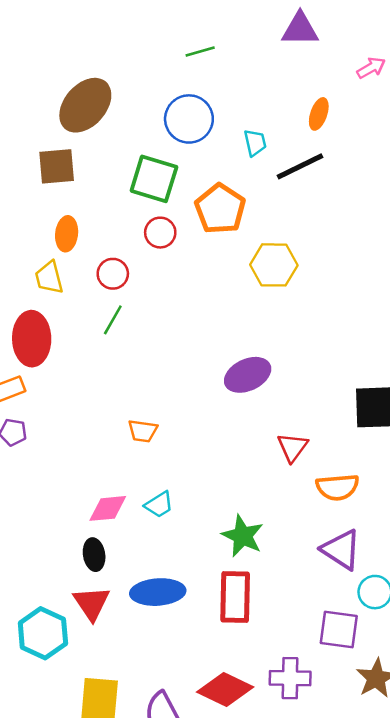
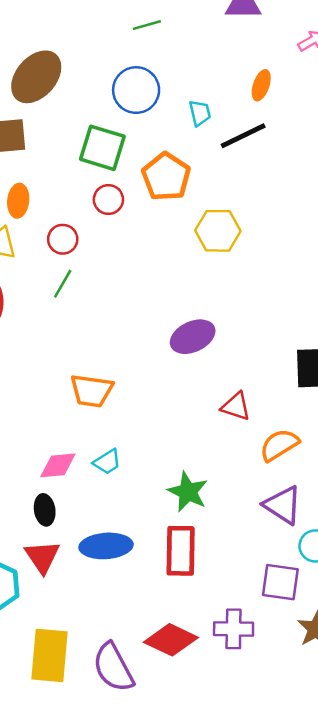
orange trapezoid: (143, 431) -> (92, 391), size x1.5
red triangle: (293, 447) -> (236, 406), turned -48
orange semicircle: (337, 487) -> (279, 445), turned 153

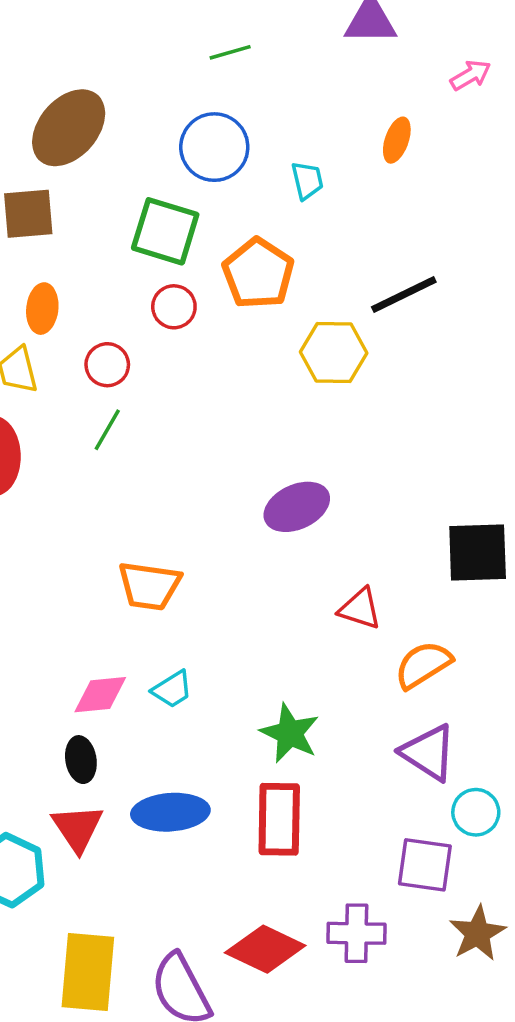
black line: (243, 136) -> (404, 295), moved

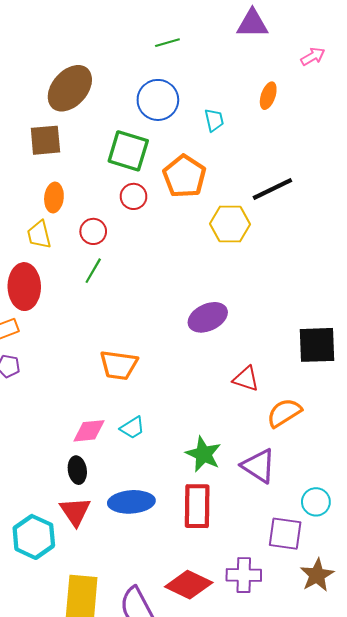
purple triangle: (428, 753) -> (259, 466), moved

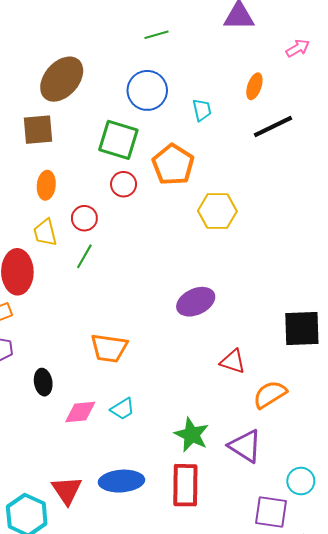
black line: (272, 189) -> (273, 126), moved
yellow trapezoid: (39, 235) -> (45, 233), moved
black ellipse: (77, 470) -> (43, 382), moved

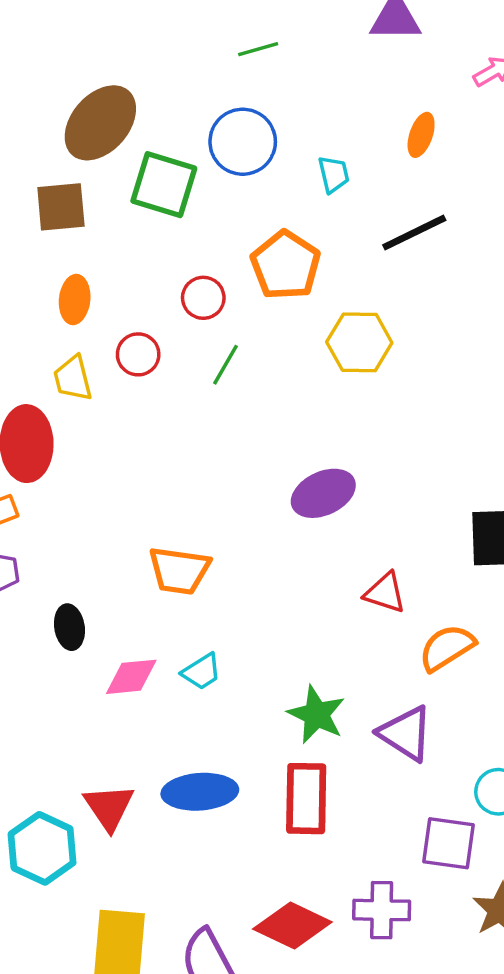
black line: (273, 126) -> (414, 233), moved
green square: (118, 140) -> (164, 185), moved
green line: (84, 256) -> (226, 365), moved

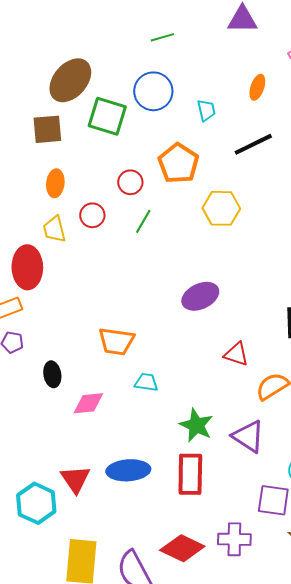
cyan trapezoid: (202, 672) -> (146, 382), moved, turned -140

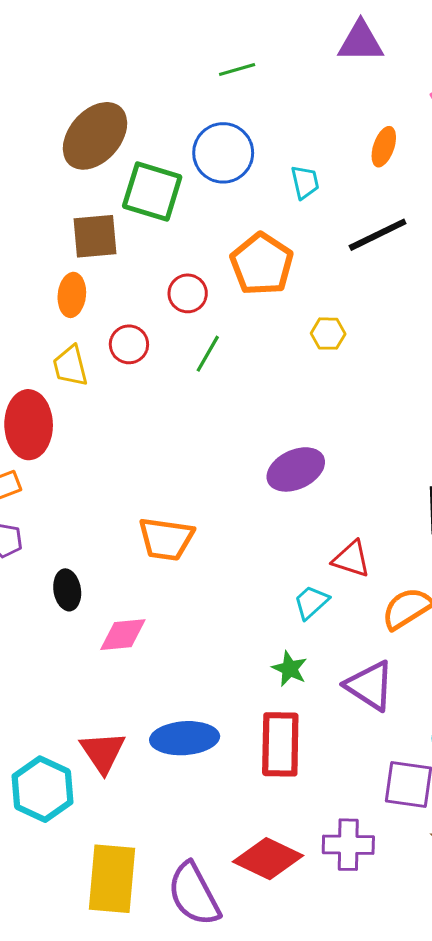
brown square: (47, 129) -> (95, 236), moved
yellow hexagon: (221, 208) -> (328, 334), size x0.6
cyan trapezoid: (146, 382) -> (311, 602), moved, turned -50
green star: (196, 425) -> (290, 669), size x0.7

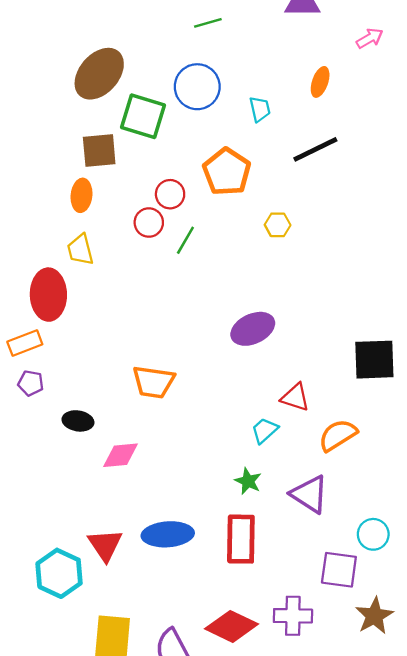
red circle: (129, 344) -> (149, 223), moved
black ellipse: (67, 590) -> (78, 421), turned -72

